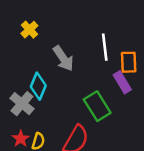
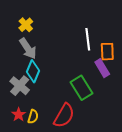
gray arrow: (63, 58) -> (28, 49), moved

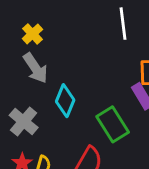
white line: (88, 39) -> (123, 24), moved
cyan diamond: (33, 71) -> (65, 101), moved

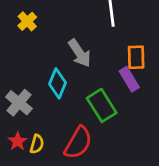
gray arrow: (35, 68) -> (80, 53), moved

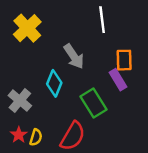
yellow cross: (27, 21) -> (27, 28), size x1.6

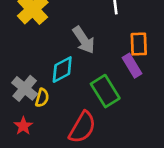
cyan diamond: (54, 83) -> (62, 70), turned 40
yellow semicircle: (36, 137) -> (42, 98), moved

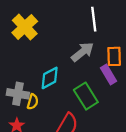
gray arrow: (84, 40) -> (82, 52), moved, turned -95
gray cross: (25, 88) -> (18, 94), turned -30

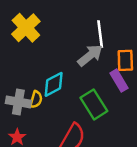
white line: (94, 19) -> (100, 34), moved
yellow semicircle: (33, 102) -> (36, 99), moved

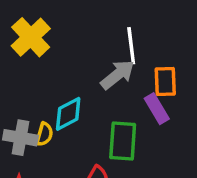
green rectangle: (94, 104) -> (123, 141), turned 36

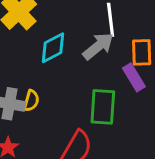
cyan diamond: (68, 114) -> (53, 48), moved

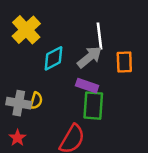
purple rectangle: (134, 77) -> (87, 86), moved, turned -40

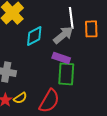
orange rectangle: (124, 62) -> (91, 29), moved
yellow semicircle: (36, 101) -> (20, 98), moved, turned 40

